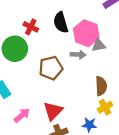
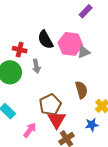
gray arrow: (78, 55) -> (36, 66), moved, turned 88
brown pentagon: (51, 68) -> (50, 105), moved
brown semicircle: (101, 86) -> (81, 90), moved

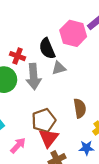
pink hexagon: (70, 44) -> (73, 33), moved
gray triangle: (84, 52) -> (59, 68), moved
gray arrow: (36, 66) -> (34, 77), size x1.6

